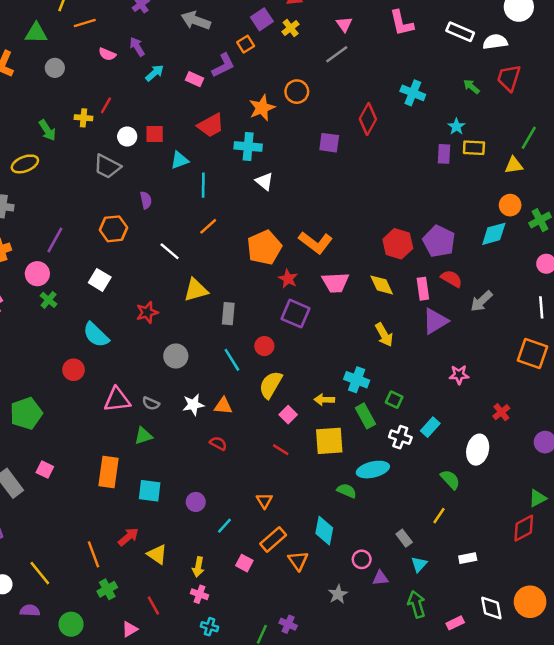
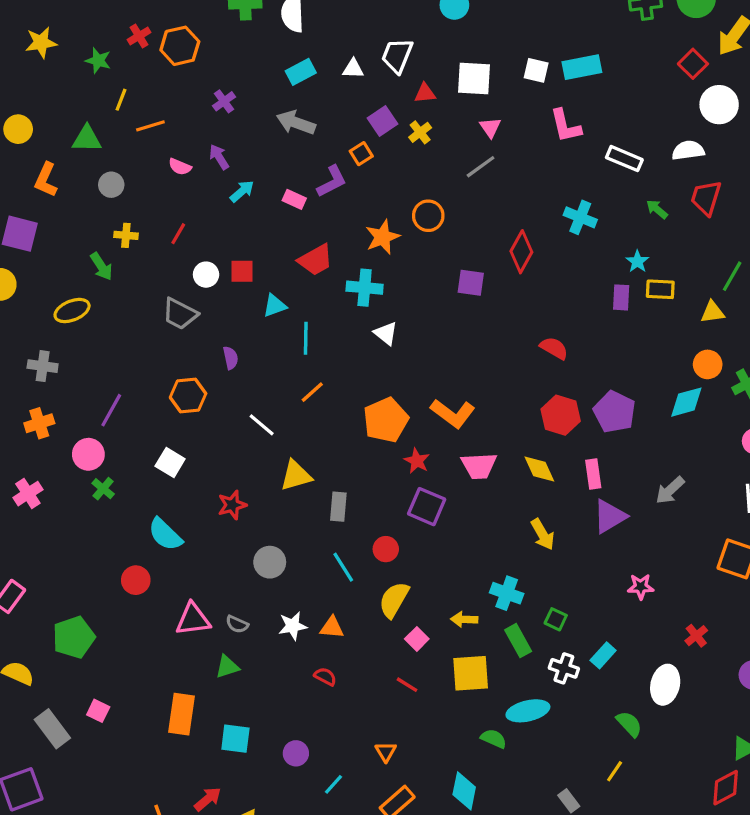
white rectangle: (460, 32) -> (624, 159), moved
yellow cross: (84, 118) -> (126, 235), moved
red semicircle: (451, 279) -> (554, 348), moved

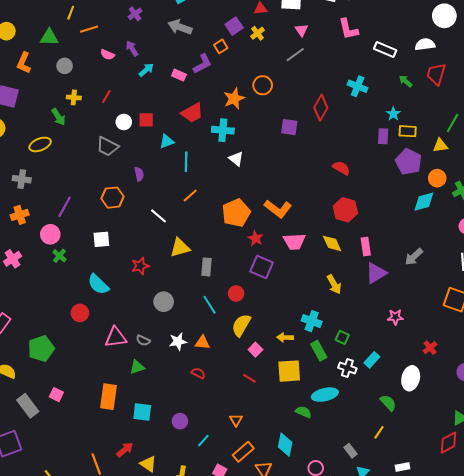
purple pentagon: (615, 412) -> (409, 162), moved
white square: (170, 462) -> (101, 239), turned -36

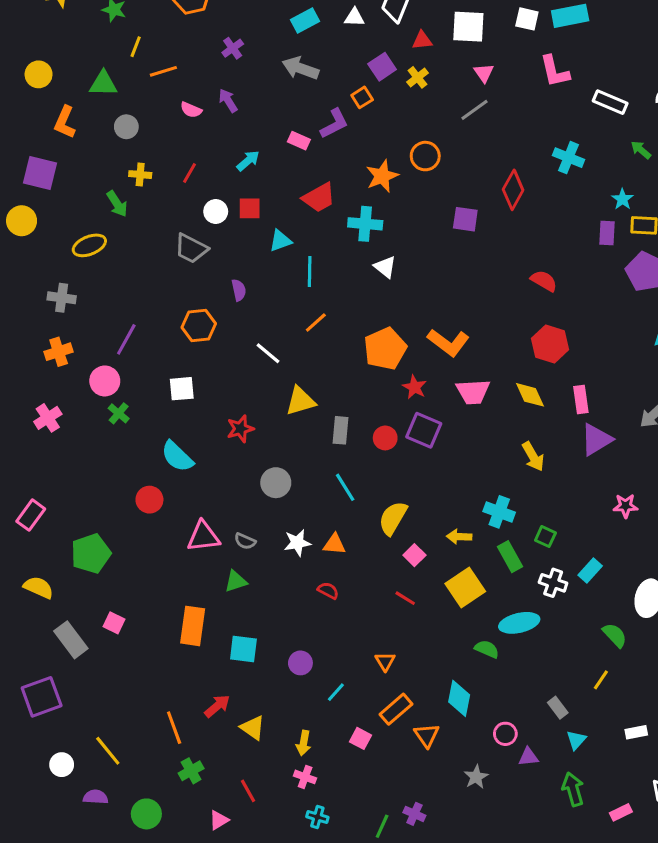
cyan arrow: (146, 70) -> (248, 161), moved
red circle: (236, 294) -> (385, 438), moved
yellow square: (289, 371) -> (465, 587), turned -30

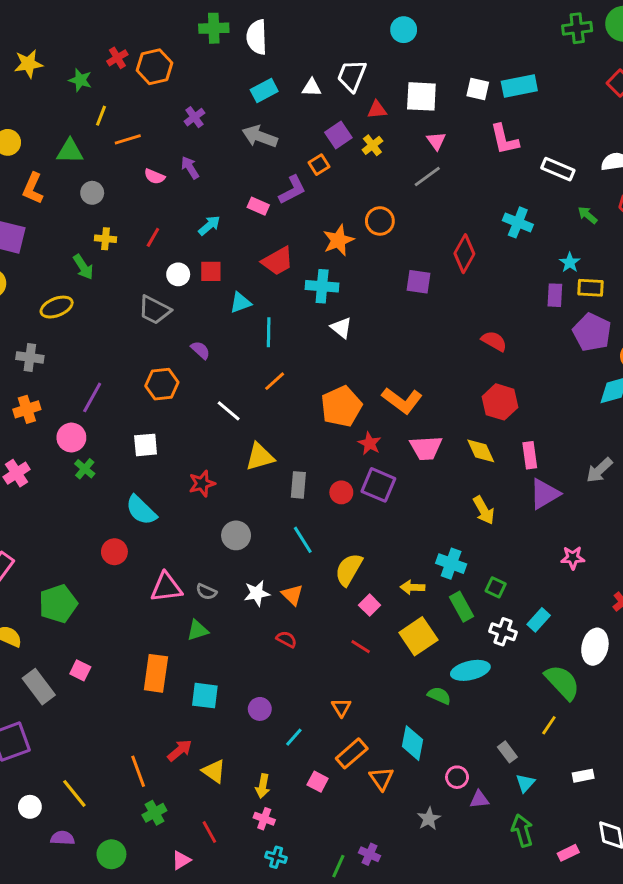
purple semicircle: (239, 290) -> (200, 350), turned -36
orange triangle: (334, 544) -> (292, 595), turned 40
green semicircle: (615, 635) -> (562, 682), size x1.5

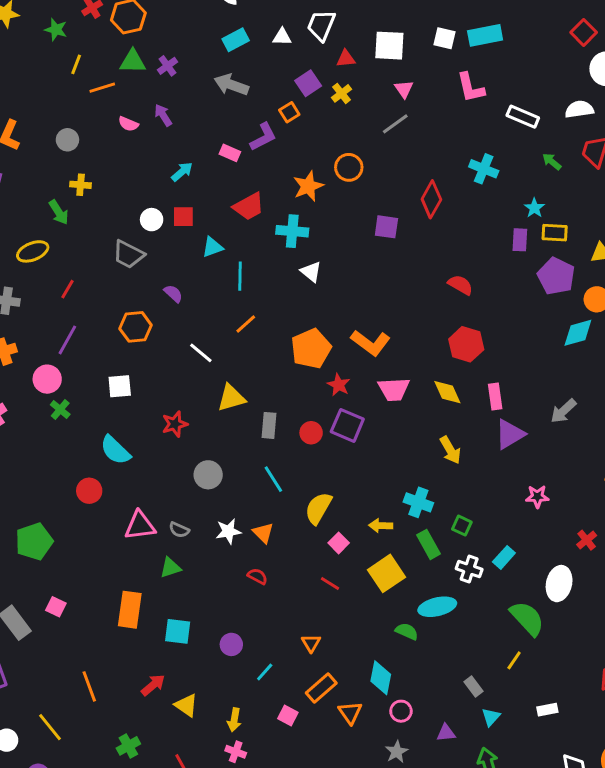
green triangle: (70, 151) -> (133, 61), moved
red line: (153, 237) -> (67, 289), moved
orange line: (138, 771) -> (89, 686), moved
pink circle: (457, 777) -> (401, 711), moved

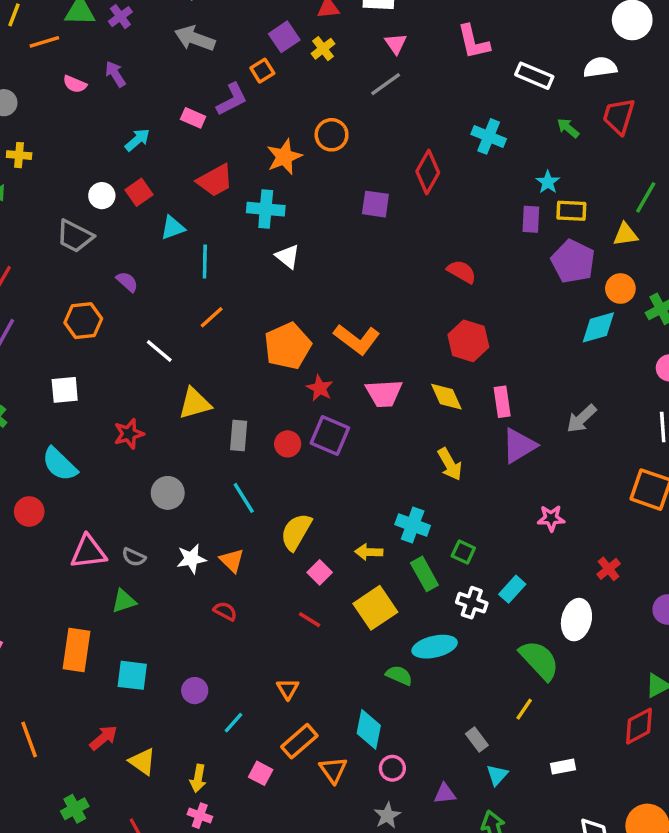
red square: (183, 217) -> (139, 192), turned -35

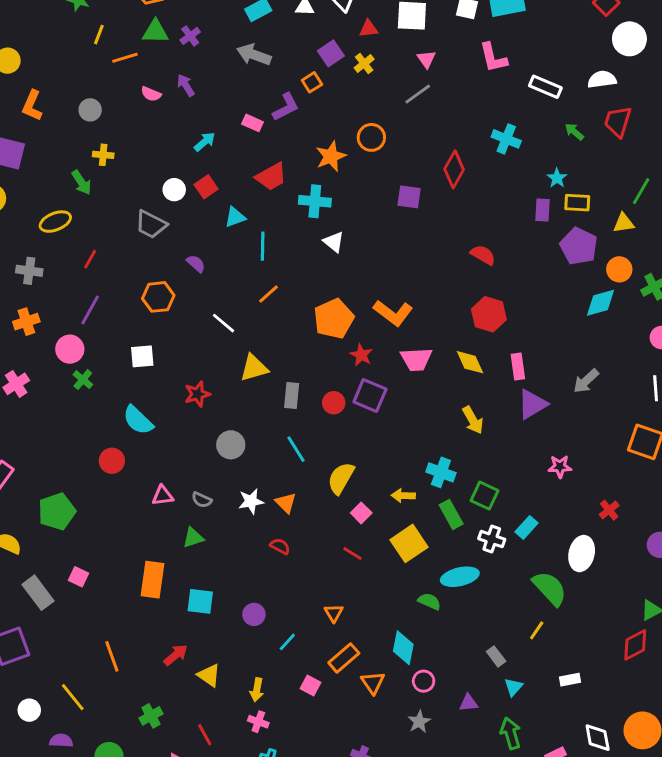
pink triangle: (88, 552) -> (163, 496), size x0.7
green square: (463, 552) -> (484, 496), size x1.4

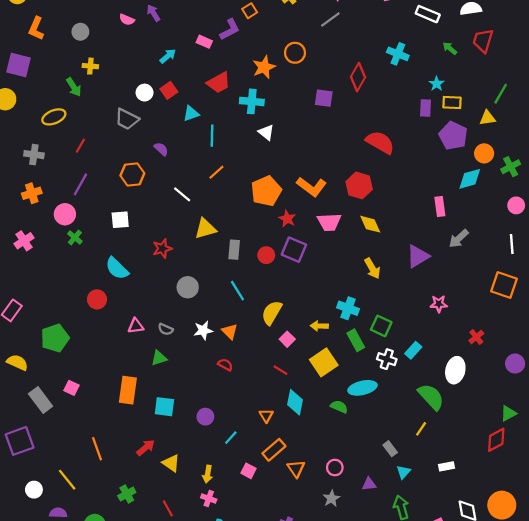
red semicircle: (483, 255) -> (380, 142), size x1.5
red hexagon: (489, 314) -> (359, 185), moved
pink rectangle: (518, 367) -> (440, 206), moved
cyan diamond: (403, 648) -> (295, 402), moved

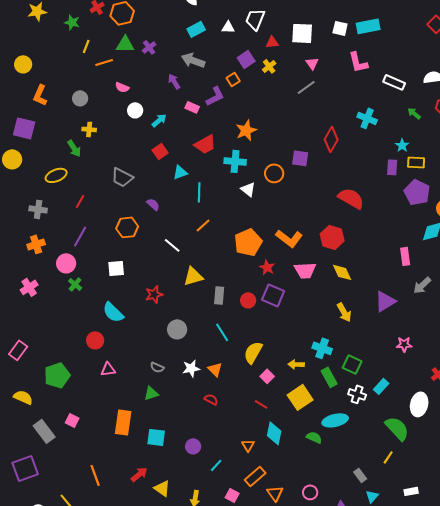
purple arrow: (153, 13) -> (174, 81), moved
orange circle: (295, 53) -> (274, 173), moved
white circle: (145, 93) -> (135, 110), moved
pink triangle: (136, 326) -> (108, 369), moved

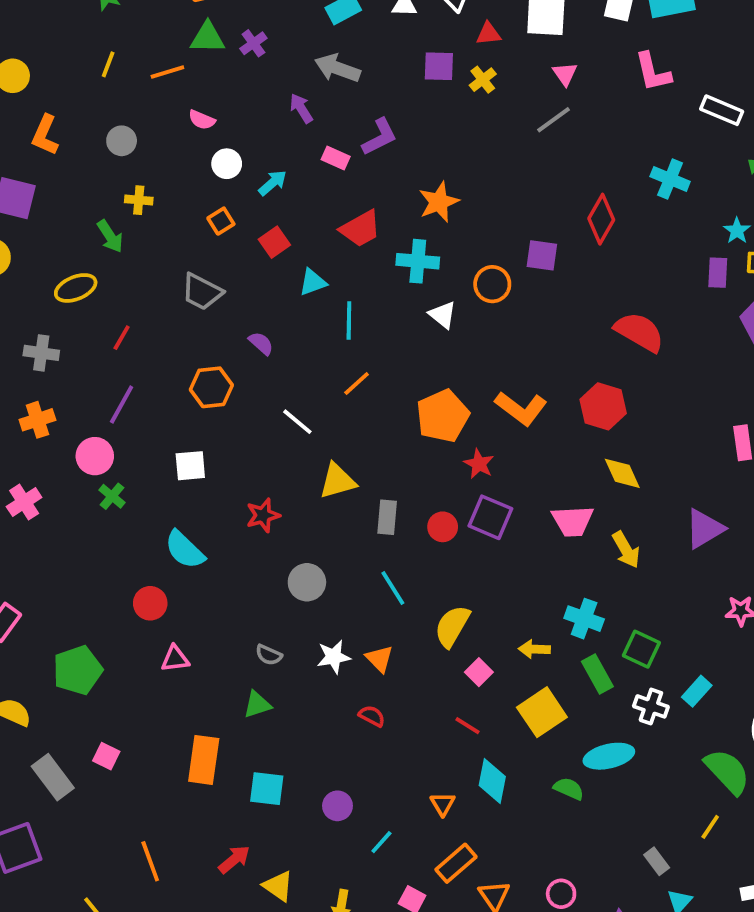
yellow line: (86, 46) -> (108, 64), moved
purple square: (246, 59) -> (439, 66), turned 36
orange square: (233, 79) -> (221, 221), moved
pink trapezoid: (305, 270) -> (573, 521), moved

